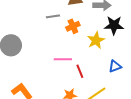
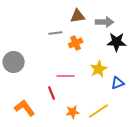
yellow star: (96, 40) -> (99, 69), moved
red line: (80, 71) -> (52, 93), moved

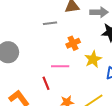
orange cross: (76, 43) -> (73, 43), moved

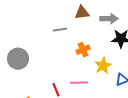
pink line: (60, 66) -> (79, 83), moved

